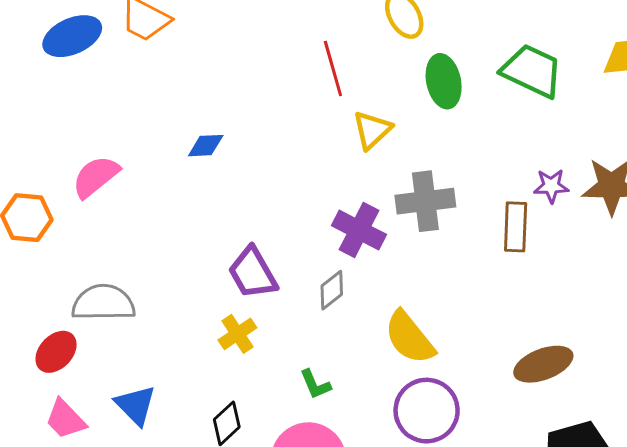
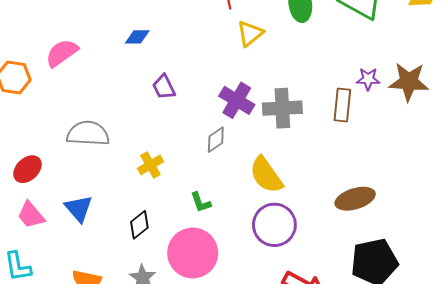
gray cross: (425, 201) -> (282, 108), moved
purple trapezoid: (253, 273) -> (164, 87), moved, size x0.7
gray semicircle: (103, 303) -> (88, 134), moved

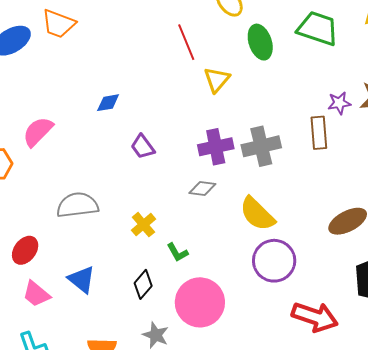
purple cross: (237, 100) -> (216, 147), turned -32
gray diamond: (216, 140) -> (202, 188), turned 52
green L-shape: (201, 202) -> (177, 252), moved

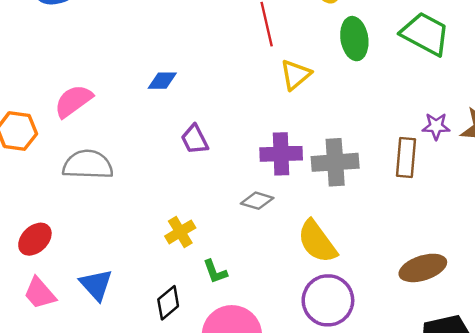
gray semicircle: (77, 205) -> (88, 165), moved

